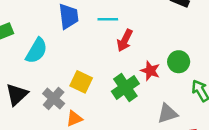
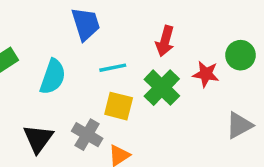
cyan line: (108, 19) -> (113, 68), moved
green cross: (125, 88) -> (162, 88), moved

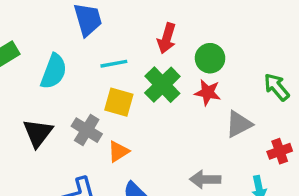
green circle: (241, 55) -> (210, 58), moved
red star: (206, 74) -> (208, 92), moved

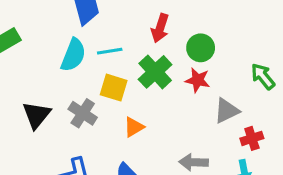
cyan semicircle: (54, 71) -> (73, 55), moved
orange triangle: (118, 151) -> (134, 127), moved
red cross: (280, 151) -> (252, 138), moved

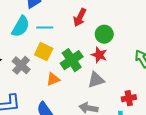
green cross: (155, 72) -> (72, 60), moved
gray triangle: (227, 111) -> (96, 80), moved

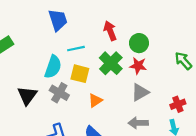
red arrow: (80, 17) -> (110, 31), turned 144
cyan semicircle: (21, 26) -> (53, 67), moved
green cross: (72, 60) -> (111, 63), moved

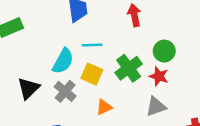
red arrow: (110, 31) -> (134, 15), moved

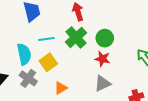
cyan semicircle: (63, 61) -> (24, 54), turned -35
green cross: (129, 68) -> (76, 37), moved
yellow square: (92, 74) -> (48, 62), turned 36

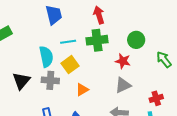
green cross: (76, 37) -> (97, 40), turned 35
green circle: (105, 38) -> (136, 40), moved
gray cross: (28, 78) -> (50, 80), turned -30

